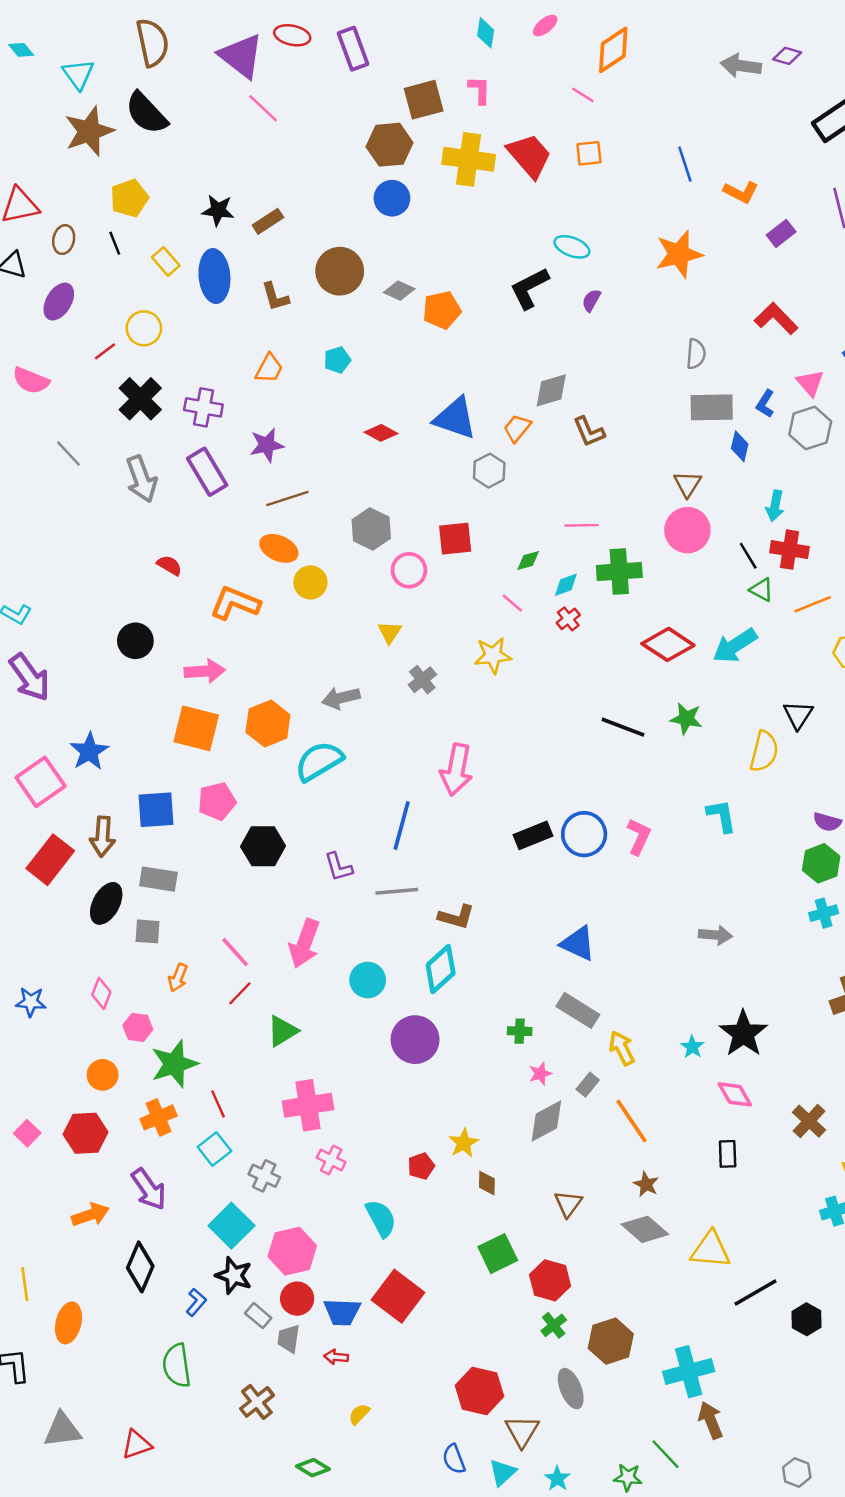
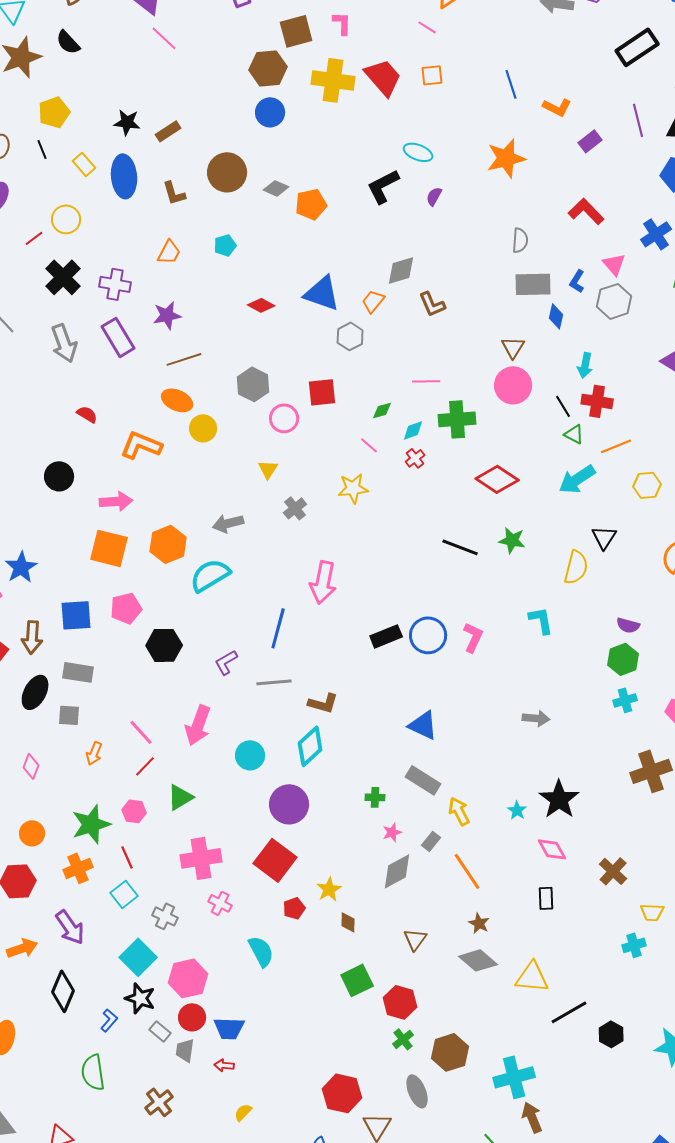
black semicircle: (146, 113) -> (68, 42), size x0.7
cyan arrow: (735, 646) -> (577, 479), moved
purple L-shape: (338, 867) -> (226, 662), turned 76
pink hexagon: (138, 1027) -> (134, 811), moved
red square: (398, 1296) -> (275, 860), moved

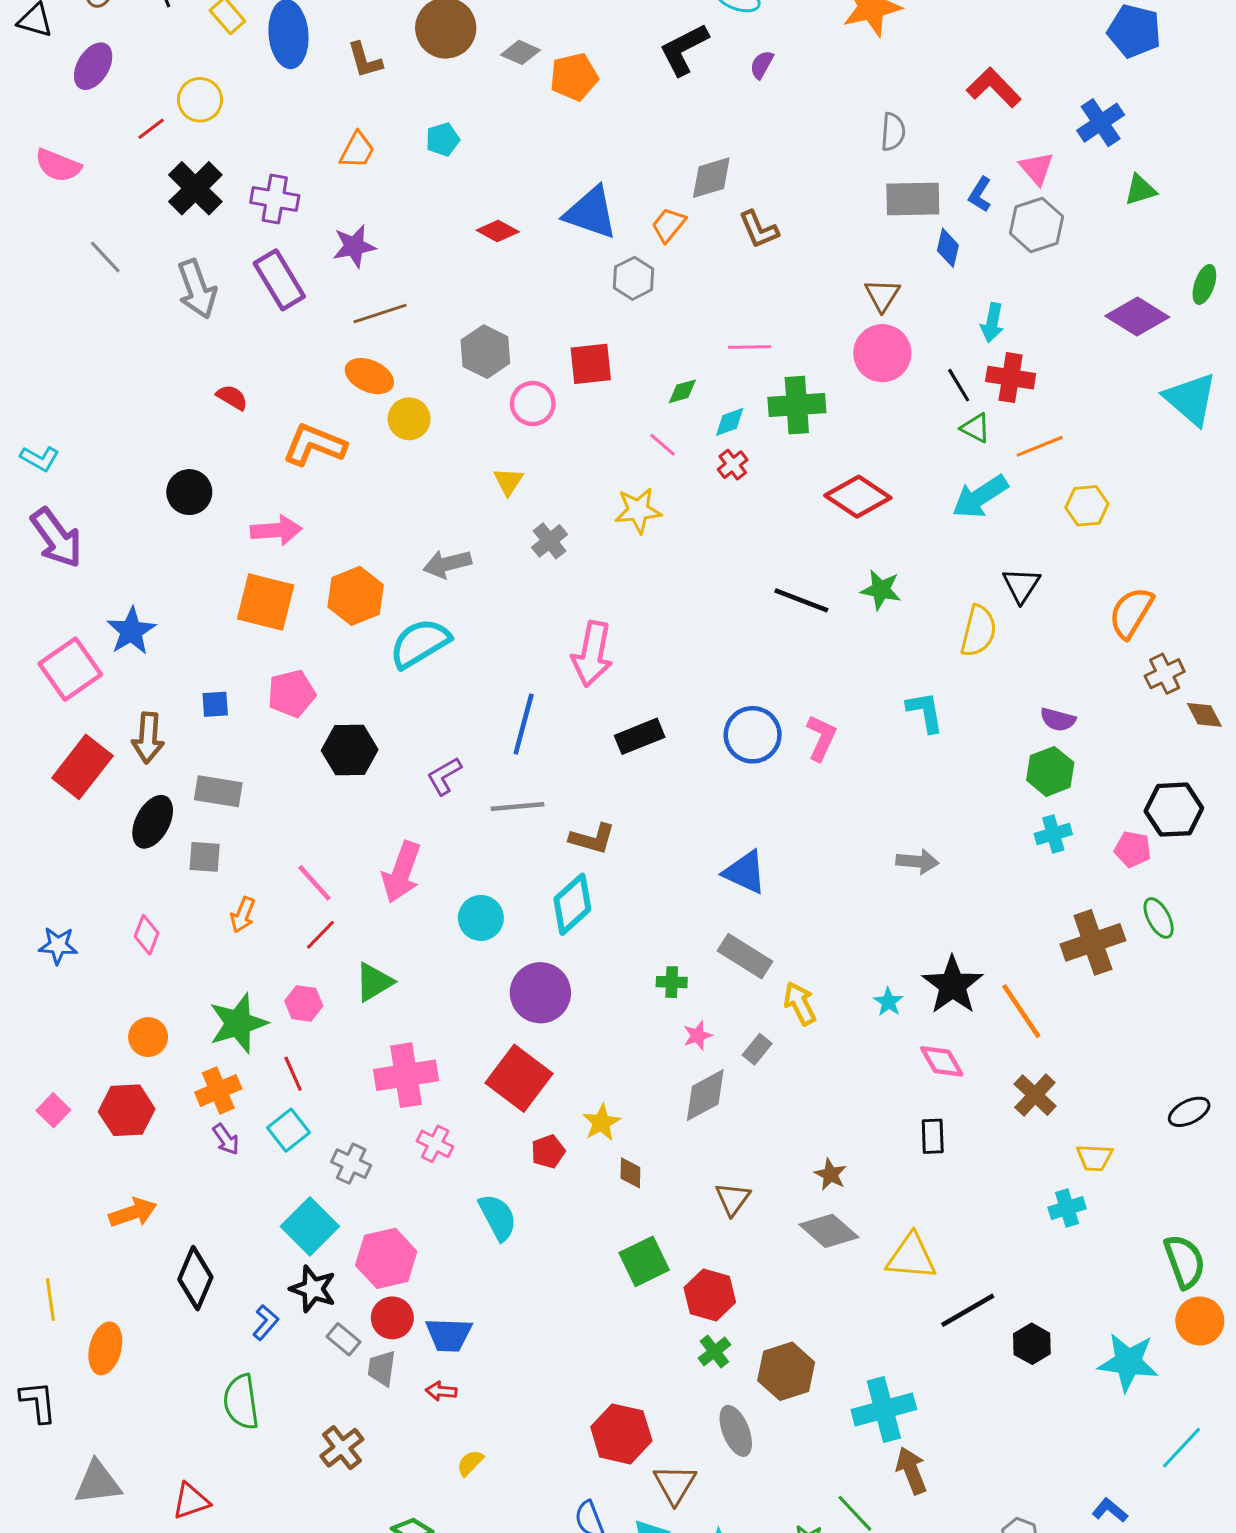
blue square: (76, 615) -> (215, 704), size x0.6
black rectangle: (386, 636) -> (640, 736), moved
orange line: (467, 871) -> (1021, 1011), moved
purple arrow: (70, 927) -> (226, 1139), moved, size x0.6

